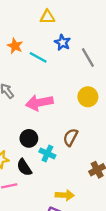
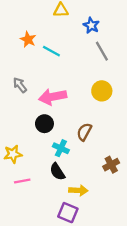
blue star: (62, 42) -> (91, 25), moved
black circle: (29, 138) -> (44, 124), moved
black semicircle: (24, 167) -> (57, 172), moved

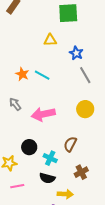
orange star: (28, 39) -> (22, 74), moved
black circle: (44, 124) -> (29, 147), moved
brown cross: (111, 165) -> (81, 172), moved
black semicircle: (57, 172) -> (47, 178), turned -42

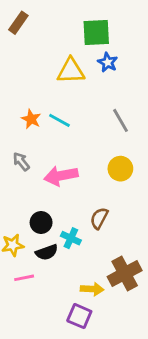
yellow triangle: (50, 40) -> (71, 71), size x1.5
blue star: (76, 53) -> (108, 62), moved
brown cross: (81, 172) -> (125, 274), moved, size x1.6
black semicircle: (47, 178) -> (47, 252), moved, turned -35

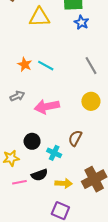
yellow triangle: (71, 71) -> (39, 17), moved
gray arrow: (21, 162) -> (17, 96), turned 104
black semicircle: (47, 252) -> (39, 175), moved
yellow arrow: (92, 289) -> (64, 183), moved

